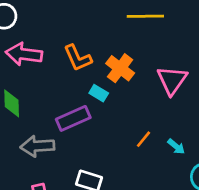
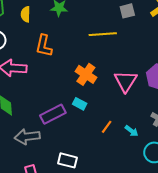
orange L-shape: (78, 58) -> (44, 46), moved, turned 40
cyan rectangle: (99, 93) -> (80, 104), moved

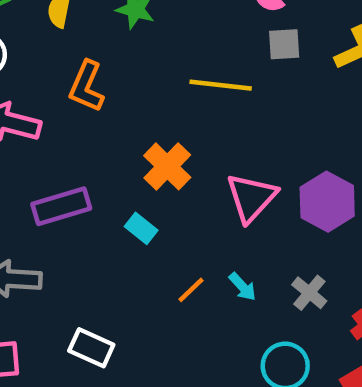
purple rectangle: (53, 114) -> (61, 206), moved
cyan arrow: (132, 131) -> (242, 287), moved

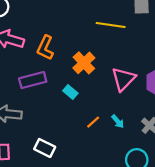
orange L-shape: (87, 86) -> (45, 48), moved

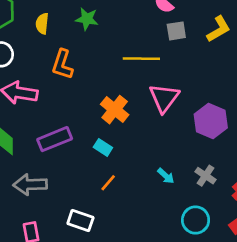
orange L-shape: (45, 48) -> (62, 64), moved
pink triangle: (123, 79) -> (164, 98), moved
orange line: (93, 122) -> (108, 183), moved

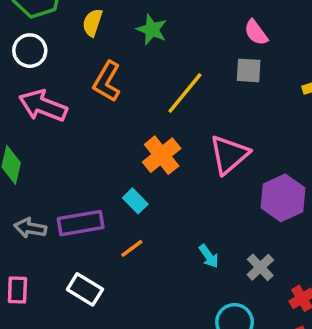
gray square: (176, 31) -> (249, 70), moved
yellow line: (141, 59) -> (185, 93), moved, turned -64
purple rectangle: (55, 139) -> (81, 223), moved
gray arrow: (30, 185) -> (30, 228), size x0.7

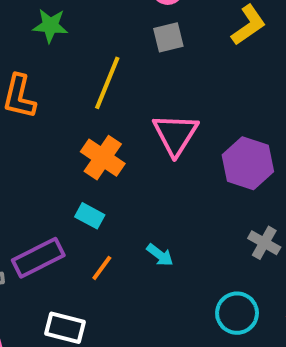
cyan arrow: (209, 256) -> (160, 255), moved
gray cross: (260, 267) -> (264, 243), moved

